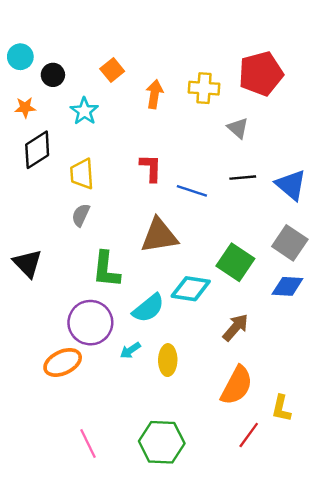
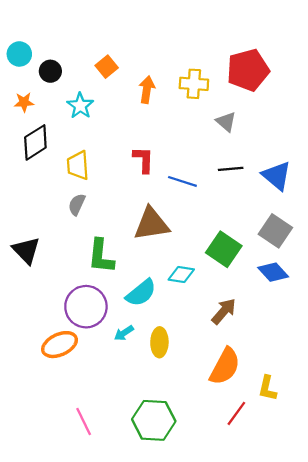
blue diamond: (287, 286) -> (273, 272), turned 44
cyan diamond: (191, 289) -> (181, 274), size x0.7

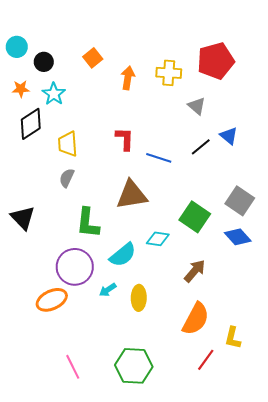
cyan star: (80, 106) -> (54, 94), moved
black line: (231, 169) -> (201, 147), turned -35
blue triangle: (277, 176) -> (229, 136), moved, size x0.7

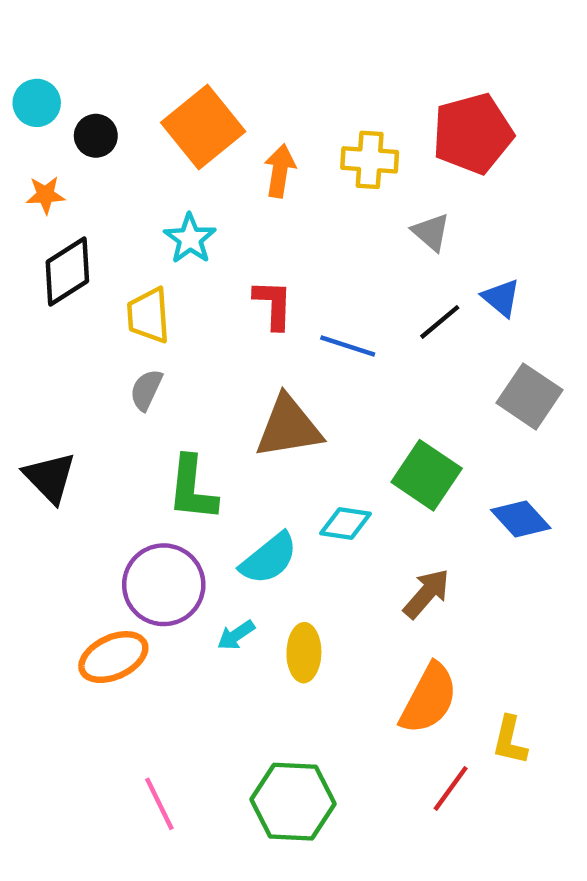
orange square: (93, 58) -> (203, 127), size x1.8
cyan star: (54, 94) -> (190, 239), moved
gray square: (240, 201) -> (530, 396), moved

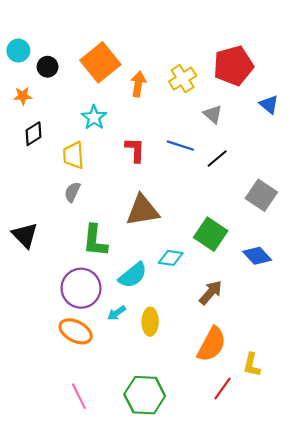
yellow cross: (370, 160) -> (183, 79), turned -36
black diamond: (67, 272) -> (33, 134), size x0.7
blue triangle: (501, 298) -> (269, 105), moved
blue line: (348, 346) -> (180, 146), moved
orange ellipse: (113, 657) -> (76, 331), moved, turned 52

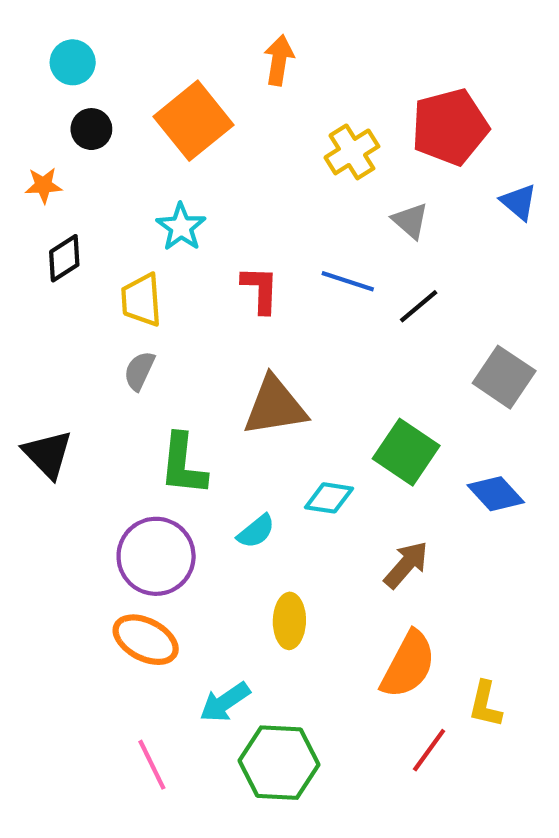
cyan circle: (18, 51) -> (73, 62), moved
orange arrow: (138, 84) -> (279, 60), moved
cyan semicircle: (133, 275) -> (256, 531), size x0.7
cyan arrow: (117, 313) -> (225, 702), moved, size x1.4

